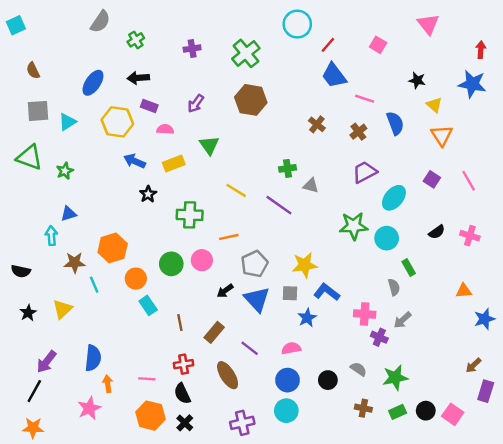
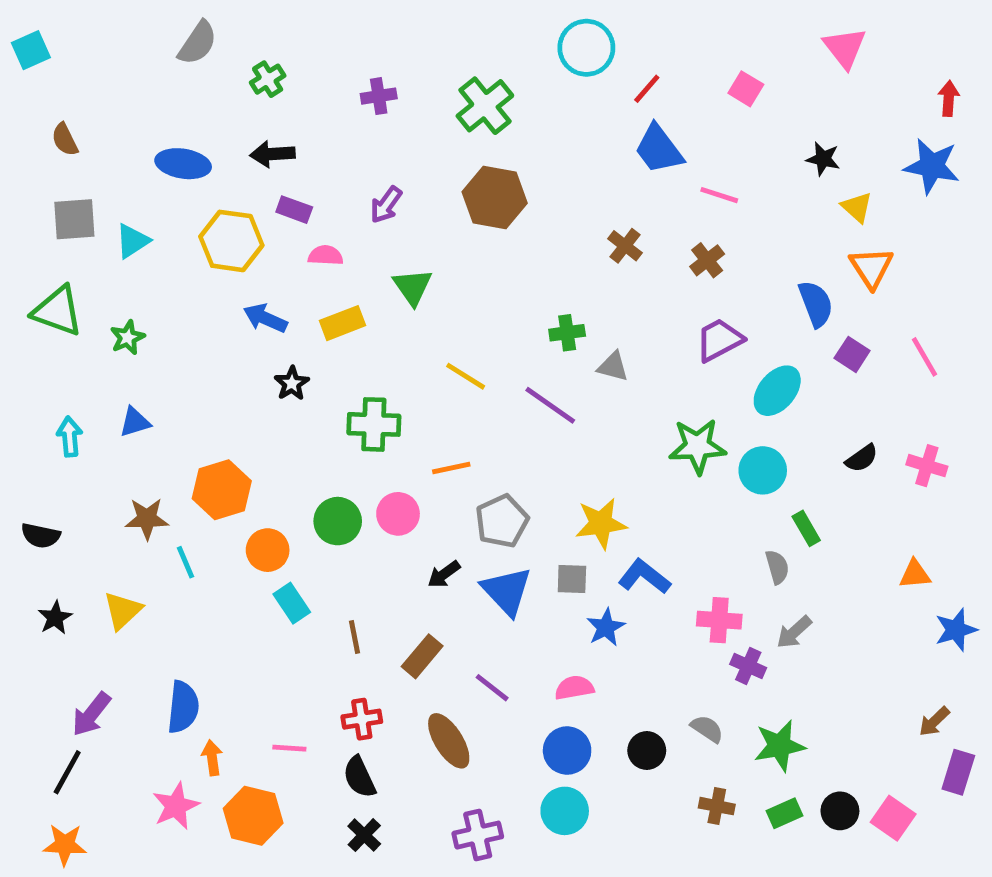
blue ellipse: (93, 83) -> (183, 164), turned 65
blue semicircle: (395, 123) -> (816, 304), moved
cyan arrow: (51, 236) -> (70, 437), moved
orange hexagon: (150, 416) -> (253, 816), moved

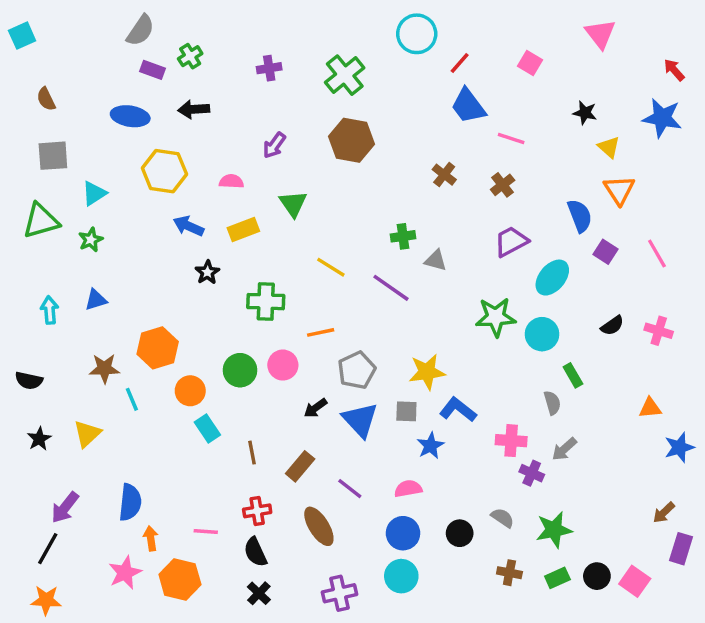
red arrow: (949, 98) -> (674, 70), turned -45
purple rectangle: (294, 210) -> (152, 70), moved
cyan triangle: (132, 241) -> (94, 193), moved
green triangle: (58, 311) -> (41, 221), turned -36

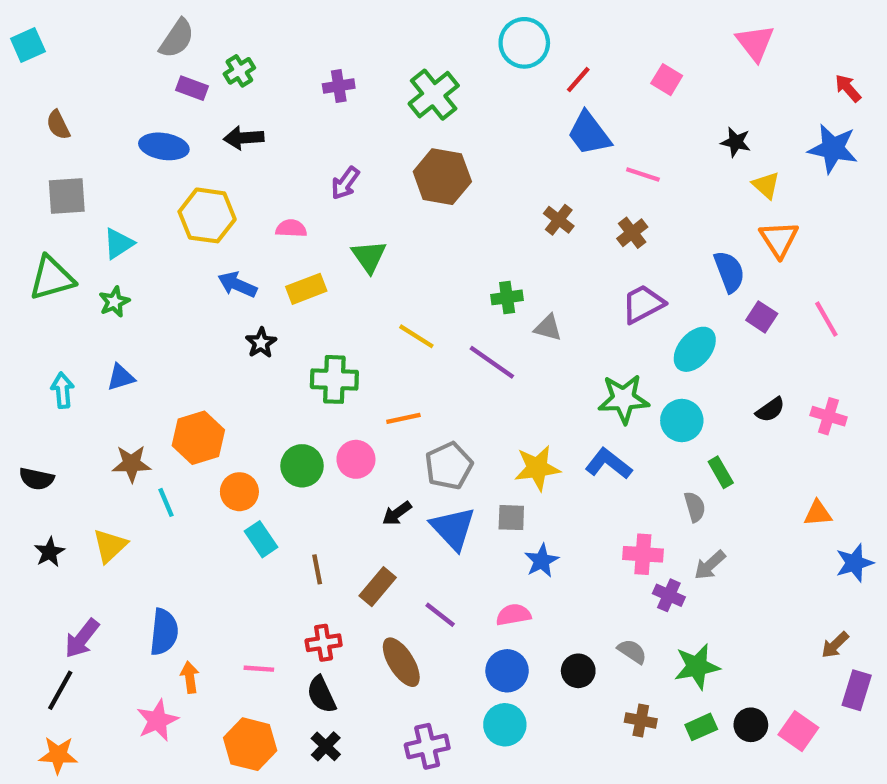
blue L-shape: (458, 410) -> (608, 464), moved
orange hexagon: (180, 580) -> (250, 744), moved

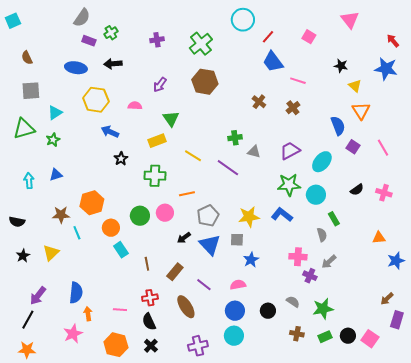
yellow rectangle: (306, 289) -> (157, 141), moved
purple trapezoid: (643, 304) -> (290, 151), moved

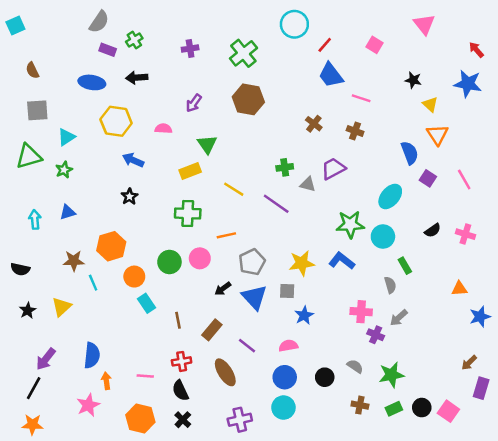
brown cross: (293, 108) -> (355, 131), turned -32
purple trapezoid: (290, 151) -> (333, 169), moved
black star: (121, 159) -> (129, 196), moved

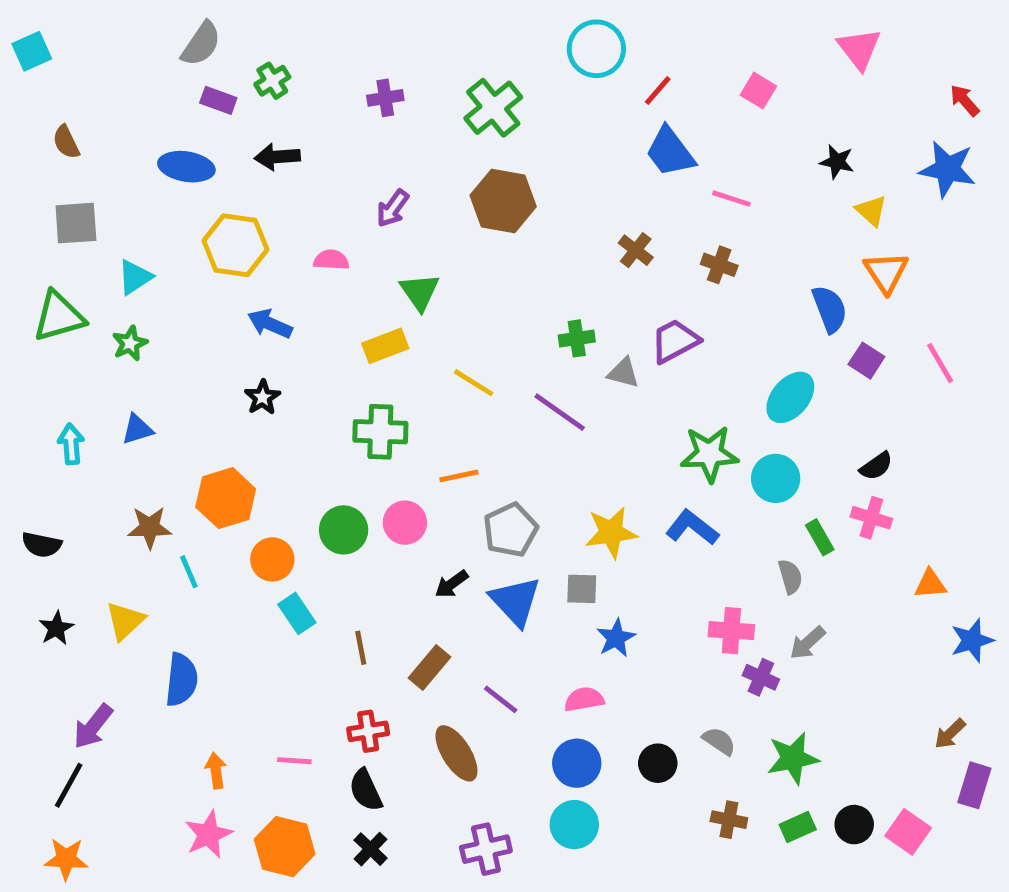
pink cross: (465, 234) -> (871, 518), moved
blue semicircle: (92, 355) -> (181, 680), moved
pink star: (88, 405) -> (209, 834), moved

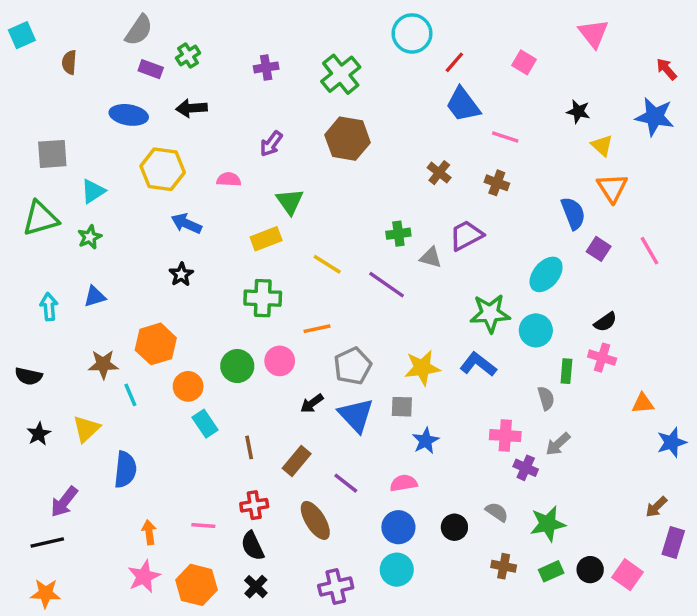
brown semicircle: (66, 142) -> (69, 62), moved, turned 30
green rectangle: (820, 537) -> (566, 371), turned 35
black line: (69, 785) -> (47, 542), turned 48

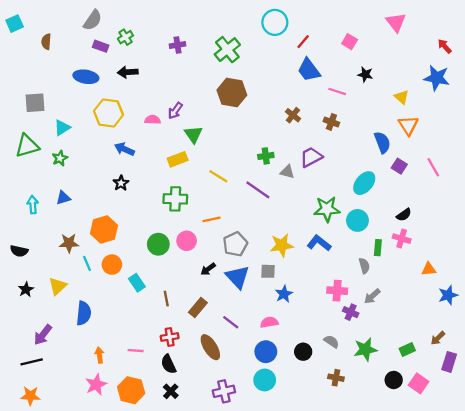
black star: (578, 112) -> (365, 74), moved
purple arrow: (271, 144) -> (175, 111), moved
orange circle: (188, 386) -> (112, 265), moved
green rectangle: (551, 571) -> (407, 349), moved

